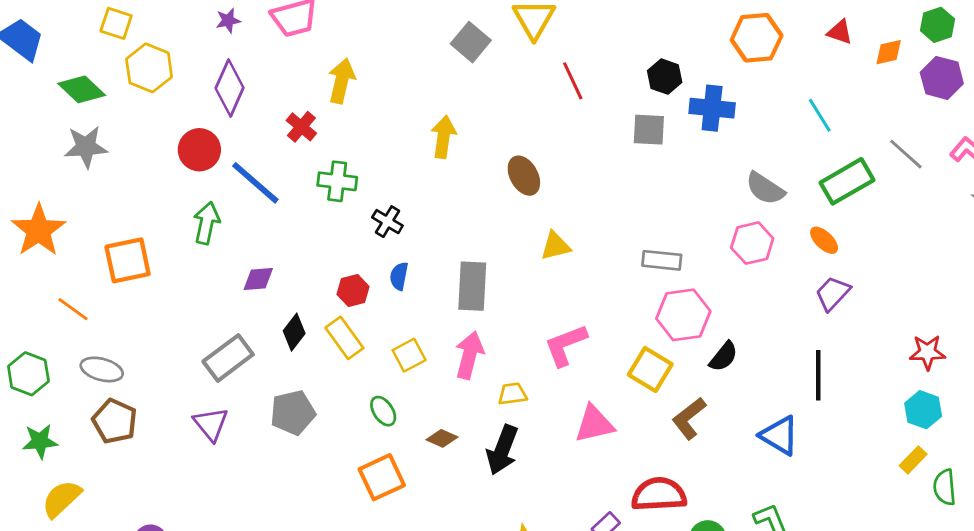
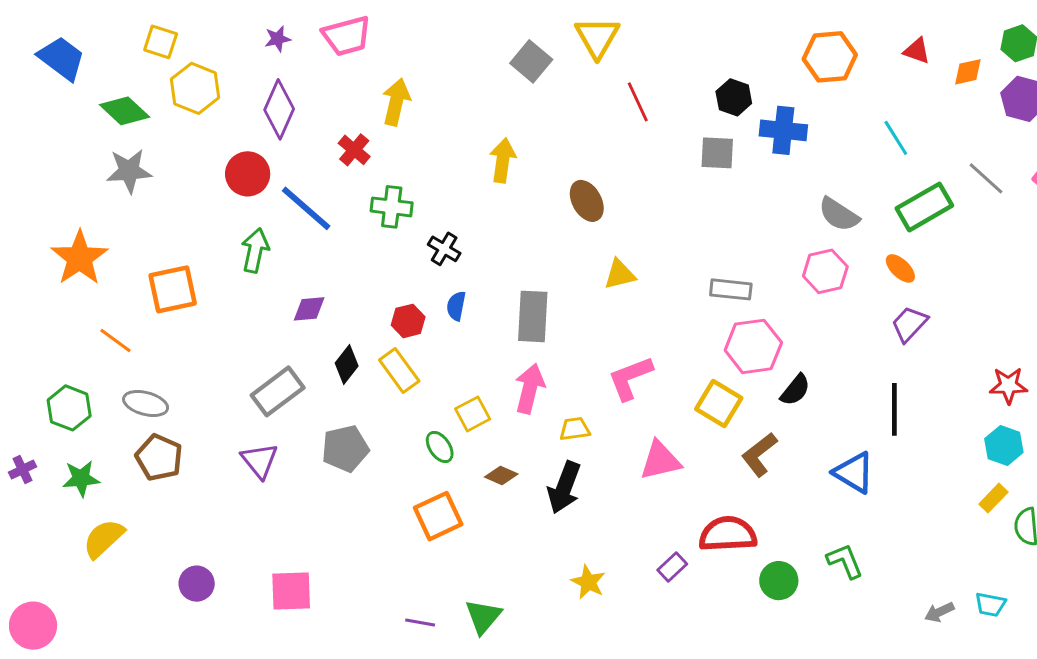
yellow square: (409, 355) -> (473, 414), moved

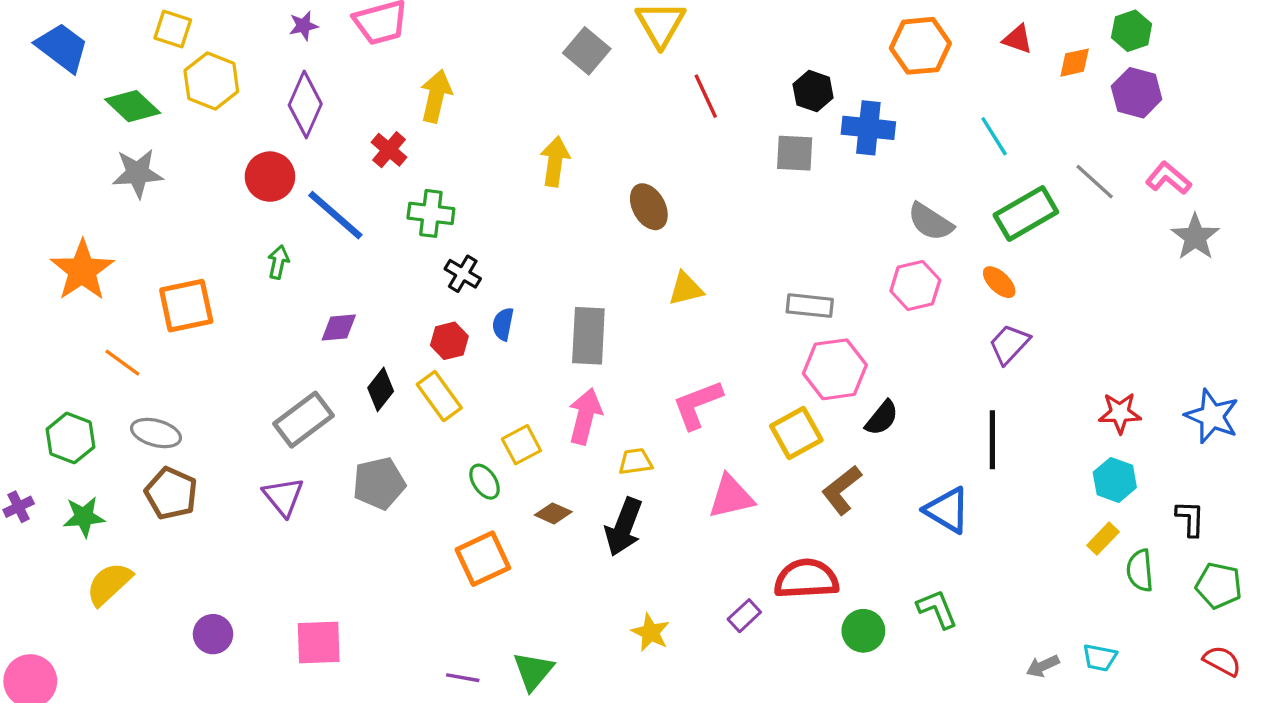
black cross: (444, 249) -> (463, 274), moved
green arrow: (255, 250) -> (278, 262), size x0.7
yellow square: (719, 403) -> (796, 433), turned 30

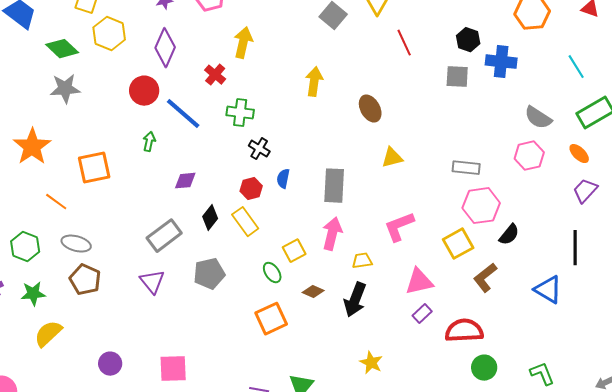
green L-shape: (937, 609) -> (542, 374), moved
purple rectangle: (744, 616) -> (422, 314), moved
green circle: (863, 631) -> (484, 368), moved

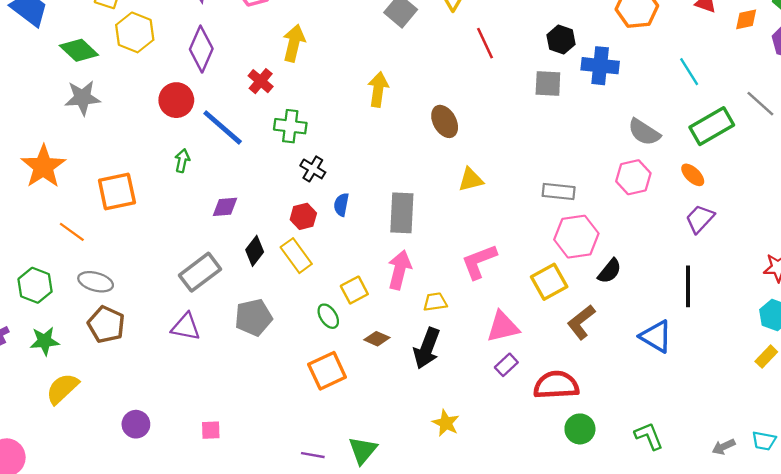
purple triangle: (152, 282) -> (186, 327), turned -40
pink square: (173, 369) -> (211, 430), size x0.6

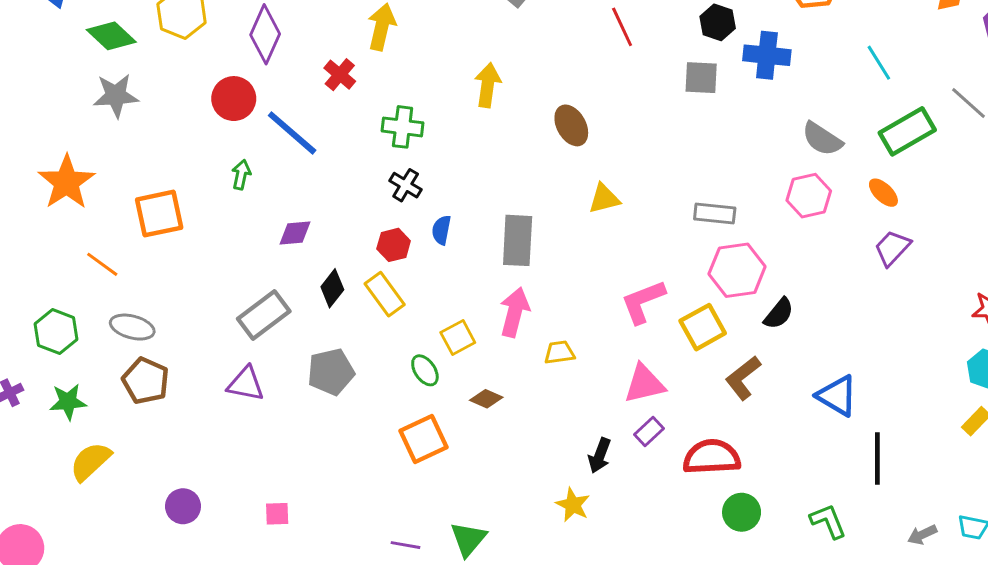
green cross: (290, 126) -> (403, 127), moved
pink L-shape: (479, 262) -> (643, 302), moved
black line: (688, 286) -> (877, 458), moved
black arrow: (427, 348) -> (600, 455), moved, size x0.7

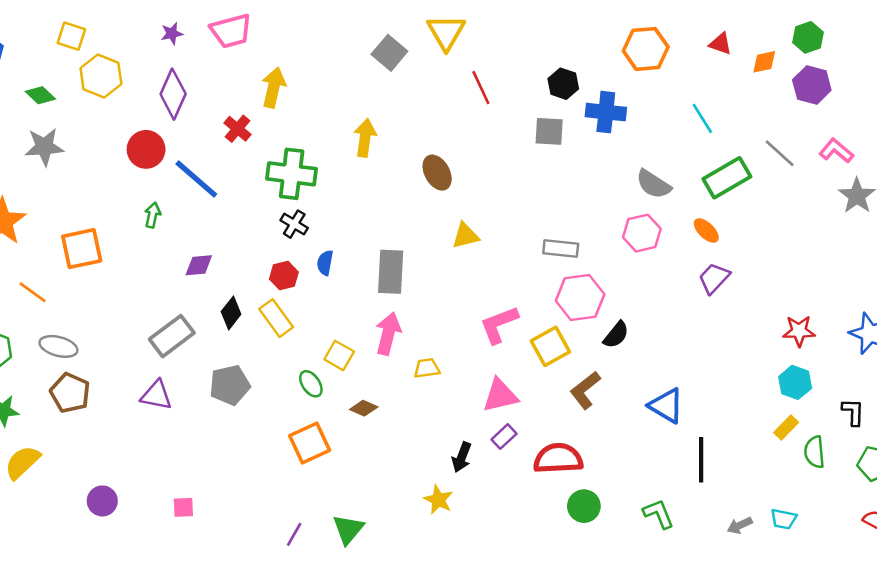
green diamond: (111, 36) -> (40, 95), size x0.7
green cross: (403, 127) -> (292, 174), size x1.4
yellow square: (458, 338) -> (339, 355), turned -32
purple line: (406, 545) -> (294, 534), turned -70

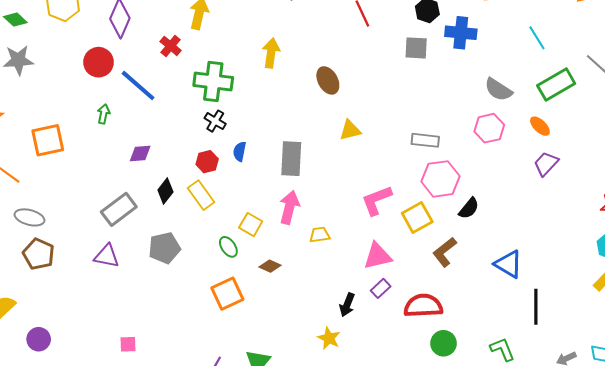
purple circle: (102, 501) -> (39, 339), moved

